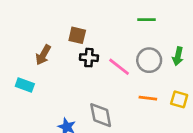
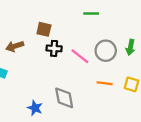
green line: (147, 20) -> (91, 14), moved
brown arrow: (43, 55) -> (15, 46), turned 42

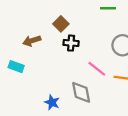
brown square: (44, 29) -> (61, 24), turned 32
pink line: (80, 56) -> (97, 69), moved

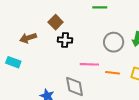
pink line: (97, 69) -> (89, 64), turned -36

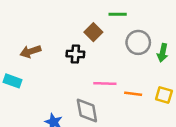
brown square: (56, 22) -> (93, 32), moved
gray circle: (114, 42) -> (138, 42), moved

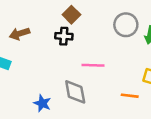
brown square: (93, 32) -> (71, 15), moved
orange line: (133, 94) -> (130, 96), moved

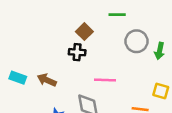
brown arrow: (20, 34) -> (47, 80), moved, turned 42

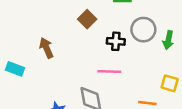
black cross: (77, 52) -> (116, 41), moved
brown arrow: (47, 80) -> (46, 48), moved, turned 42

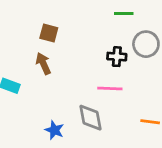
brown square: (87, 19) -> (49, 33), moved, turned -30

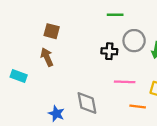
pink line: (110, 88) -> (125, 82), moved

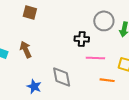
black cross: (109, 51) -> (82, 39), moved
brown arrow: (47, 57) -> (26, 50), moved

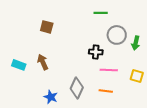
gray diamond: (62, 77) -> (77, 88), turned 35
orange line: (107, 80) -> (106, 91), moved

